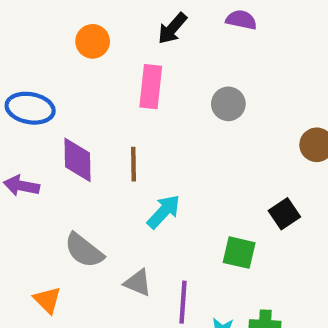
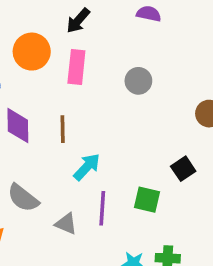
black arrow: (172, 28) -> (78, 21), moved
orange circle: (93, 41) -> (32, 52), moved, size x1.4
purple line: (183, 302) -> (102, 208), moved

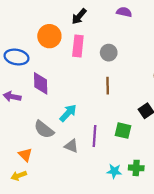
gray circle: (138, 81) -> (109, 53), moved
brown line: (63, 129) -> (108, 86), moved
cyan arrow: (87, 167) -> (68, 113), moved

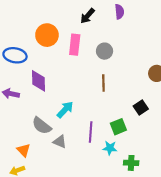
purple semicircle: (124, 12) -> (119, 12), turned 72
black arrow: (79, 16) -> (87, 16), moved
green square: (123, 131) -> (118, 127), turned -35
gray triangle: (71, 146) -> (60, 142), moved
cyan star: (114, 171) -> (110, 148), moved

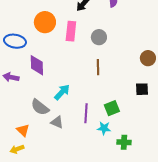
black square: (141, 108) -> (142, 89), moved, turned 32

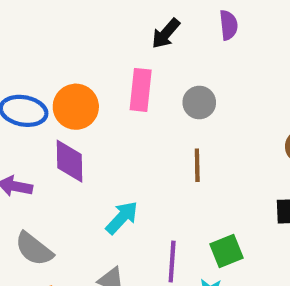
orange circle: (45, 22) -> (76, 107), moved
gray semicircle: (40, 107) -> (34, 249), moved

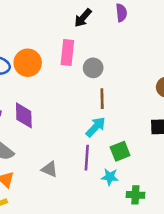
gray circle: (199, 102) -> (93, 68), moved
purple diamond: (70, 161) -> (24, 115), moved
cyan arrow: (122, 218) -> (96, 127), moved

